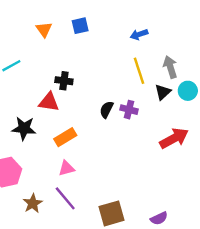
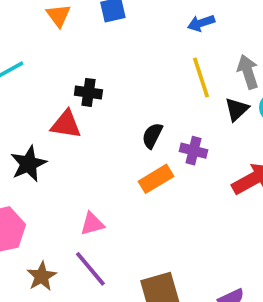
purple cross: (129, 110) -> (194, 151), moved
black star: (24, 128) -> (28, 164), turned -30
orange rectangle: (65, 137) -> (156, 179), moved

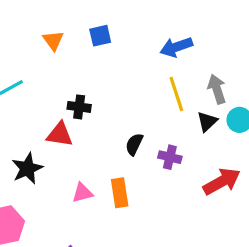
blue arrow: (201, 23) -> (176, 47), size x1.4
orange rectangle: (156, 179) -> (120, 193), moved, turned -68
pink triangle: (92, 224) -> (82, 193), moved

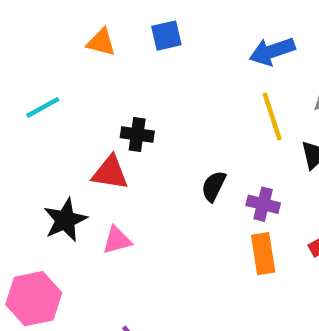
orange triangle: (53, 41) -> (101, 42), turned -40
pink triangle: (82, 193) -> (117, 240), moved
orange rectangle: (120, 193) -> (263, 254), moved

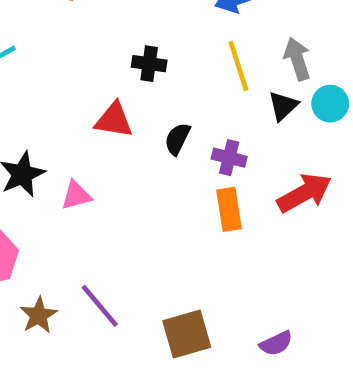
black cross: (137, 134) -> (149, 64), moved
red triangle: (110, 173) -> (114, 120), moved

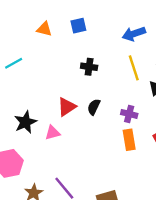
red triangle: (114, 120) -> (67, 107), moved, turned -42
black semicircle: (177, 139) -> (94, 107), moved

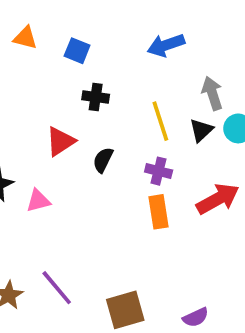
blue square: (78, 26) -> (77, 51), moved, turned 35
yellow line: (134, 68) -> (160, 121), moved
red triangle: (67, 107) -> (60, 141), moved

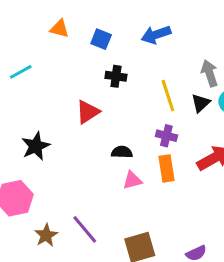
blue arrow: (166, 45) -> (156, 35), moved
black semicircle: (103, 160) -> (122, 152), moved, turned 66
pink triangle: (38, 201) -> (132, 180), moved

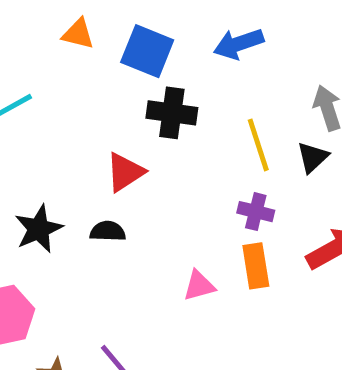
blue square: (101, 39) -> (147, 51), size x1.5
black cross: (116, 76) -> (172, 113), size x1.4
black semicircle: (122, 152) -> (108, 231), moved

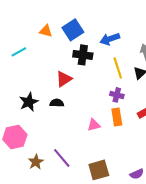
orange triangle: (78, 34) -> (46, 31), moved
blue arrow: (239, 44) -> (110, 39), moved
blue square: (147, 51) -> (73, 30), turned 35

